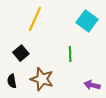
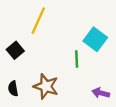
cyan square: (87, 21) -> (95, 39), moved
black square: (21, 53) -> (15, 50), moved

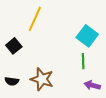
green line: (77, 59) -> (83, 61), moved
black semicircle: (13, 89) -> (12, 81), turned -72

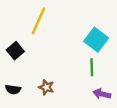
brown star: (42, 79) -> (46, 87), size x0.6

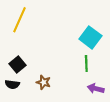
yellow line: (39, 21) -> (20, 20), moved
black square: (15, 51) -> (17, 65), moved

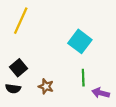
cyan square: (90, 37) -> (80, 41), moved
green line: (86, 64) -> (83, 78), moved

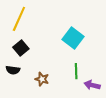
black square: (19, 68) -> (21, 48), moved
black semicircle: (13, 89) -> (13, 70), moved

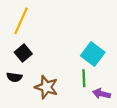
cyan square: (73, 38) -> (93, 54), moved
brown star: (42, 79) -> (46, 87), size x1.5

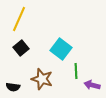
cyan square: (93, 54) -> (61, 49), moved
black semicircle: (14, 77) -> (13, 87), moved

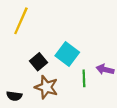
black square: (21, 48) -> (39, 62), moved
purple arrow: (92, 85) -> (105, 69), moved

